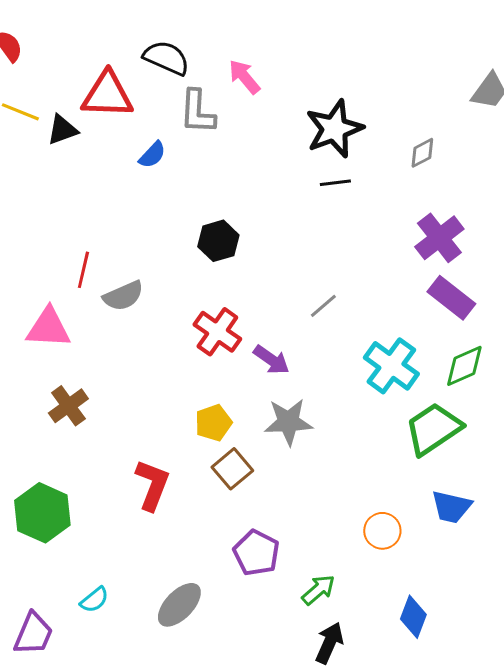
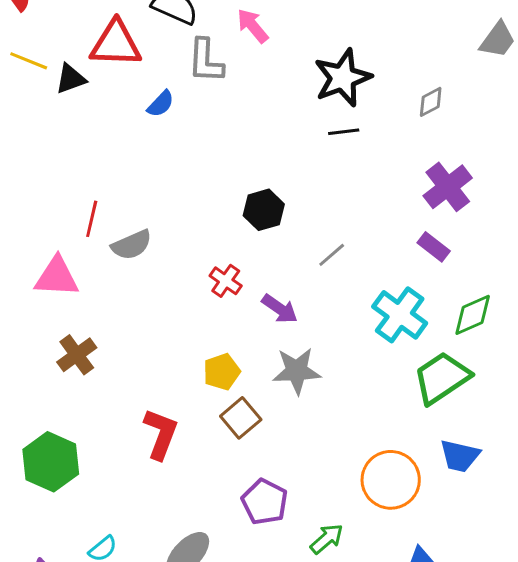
black hexagon: (218, 241) -> (264, 210), moved
purple rectangle: (451, 298) -> (434, 247), moved, size x0.7
red cross: (217, 332) -> (226, 281), size x0.7
orange circle: (382, 531) -> (391, 480), size x1.6

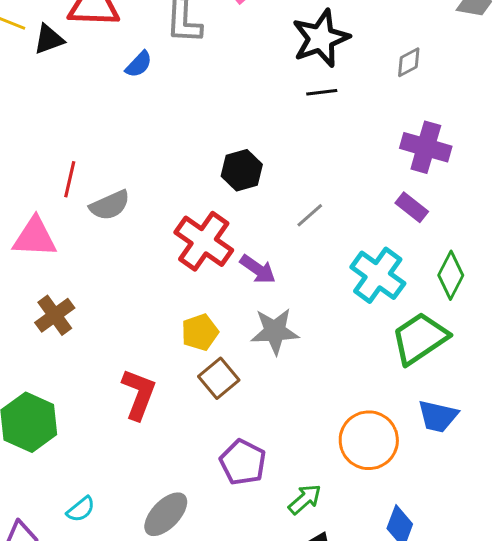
purple cross: (448, 187) -> (426, 147), turned -36
red cross: (226, 281) -> (204, 241), size x1.8
green diamond: (473, 315) -> (451, 275), turned -39

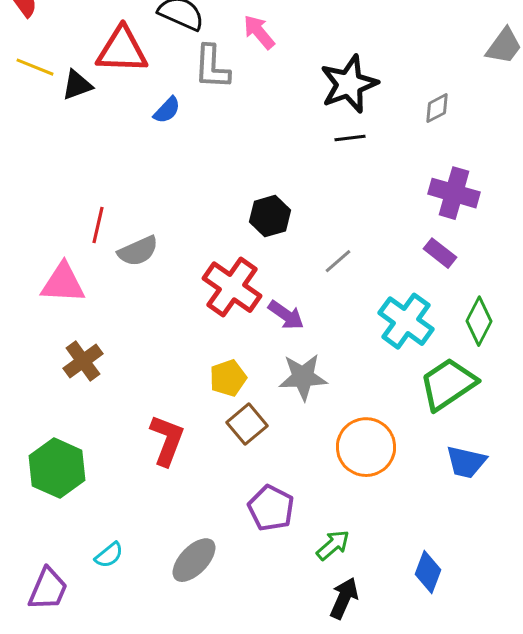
orange circle: (369, 440) -> (366, 447), moved

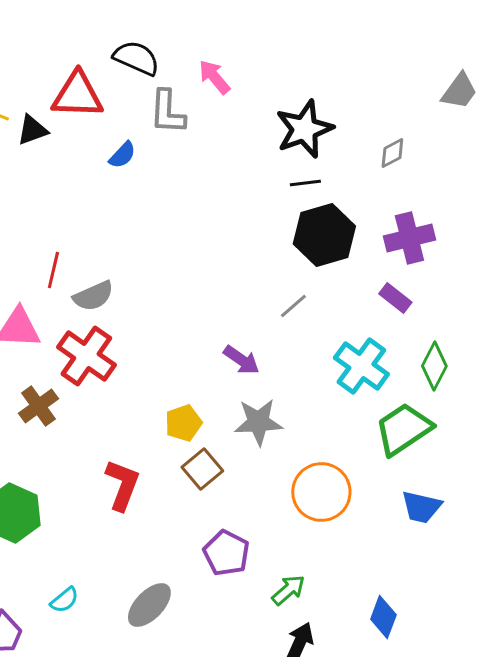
purple cross: (454, 193) -> (409, 238), turned -30
black hexagon: (270, 216) -> (324, 235), moved, size x1.5
red cross: (232, 287) -> (86, 356), moved

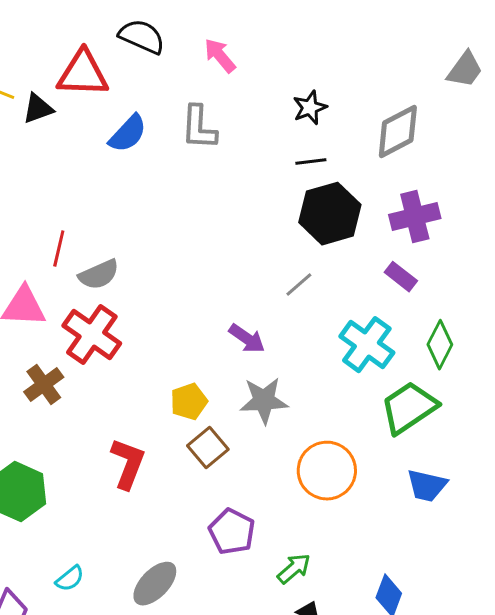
gray L-shape: (167, 112) -> (199, 128), moved
black star: (304, 129) -> (310, 108), size x0.6
gray diamond: (392, 153) -> (398, 132), size x1.8
blue semicircle: (122, 155) -> (128, 134), size x1.4

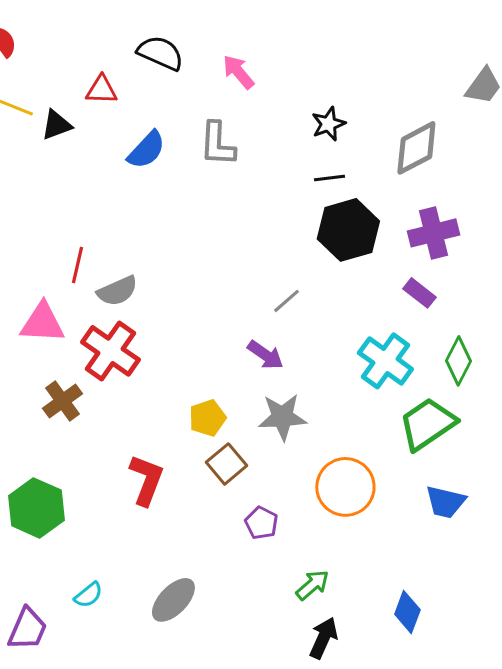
red triangle: (83, 74) -> (101, 90), size x0.6
gray line: (299, 285) -> (286, 301), moved
purple pentagon: (232, 532) -> (261, 523), moved, size x0.7

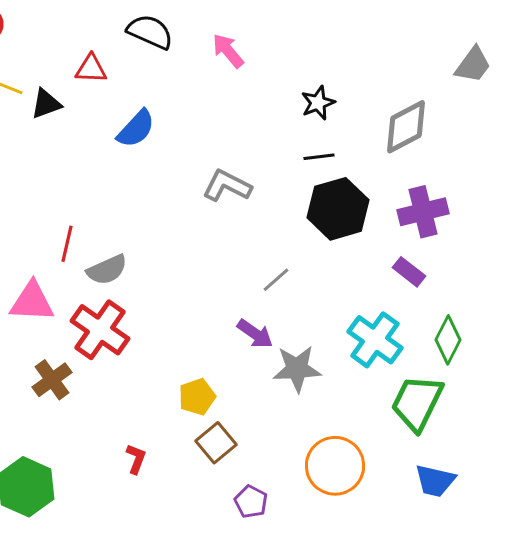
gray L-shape: (217, 144) -> (227, 186), moved, turned 114
gray star: (282, 417) -> (297, 369), moved
green trapezoid: (427, 424) -> (417, 403), turned -30
red L-shape: (146, 480) -> (136, 459), size x0.6

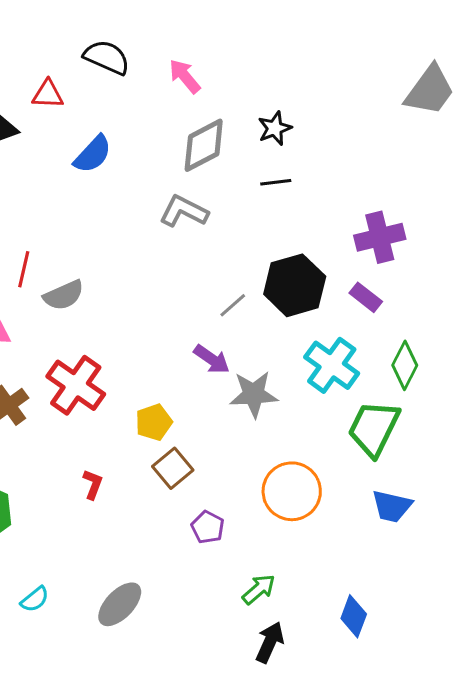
gray trapezoid: (473, 65) -> (430, 90), size x1.4
gray diamond: (406, 127) -> (204, 145), moved
black hexagon: (338, 209) -> (295, 285), moved
red cross: (100, 330) -> (76, 385), moved

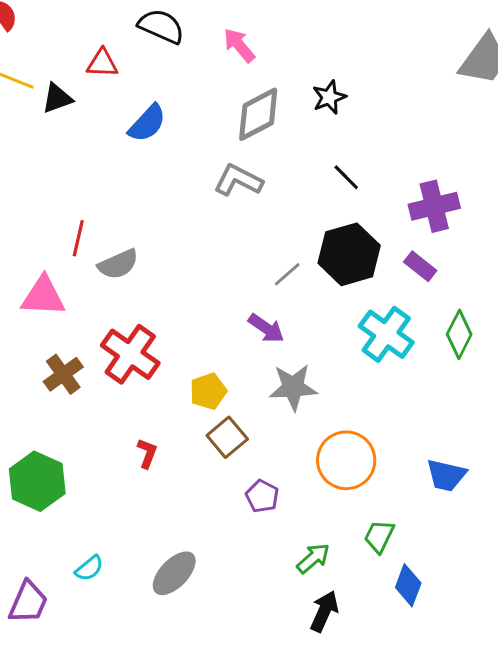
black line: (276, 182) -> (346, 177), moved, turned 52
gray star: (254, 394) -> (293, 387), moved
green trapezoid: (374, 428) -> (379, 536), moved, size x0.6

